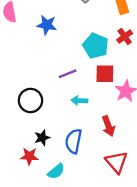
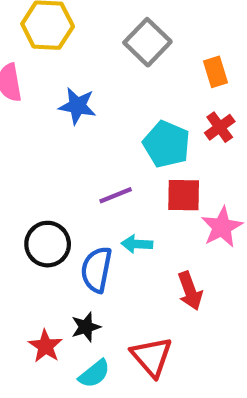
black star: (42, 138) -> (86, 327), moved
blue semicircle: (73, 141) -> (96, 270), moved
red star: (29, 156) -> (45, 346), turned 30
red triangle: (117, 162) -> (152, 357), moved

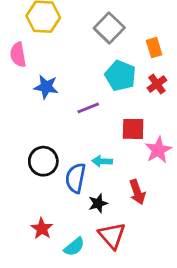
blue star: (77, 106) -> (46, 87), moved
cyan pentagon: (167, 144) -> (120, 76), moved
purple line: (116, 195) -> (88, 108), moved
black star: (86, 327) -> (98, 203), moved

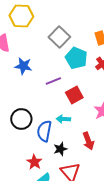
gray square: (109, 28) -> (59, 37), moved
red square: (133, 129) -> (74, 95), moved, turned -30
red star: (42, 229) -> (34, 162), moved

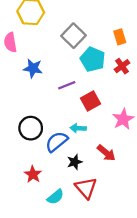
blue semicircle: (44, 131) -> (57, 142), turned 40
red arrow: (88, 141) -> (106, 153), turned -30
red star: (34, 162) -> (33, 174), moved

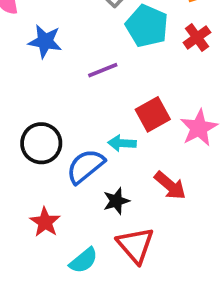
red square: (90, 101) -> (153, 114), moved

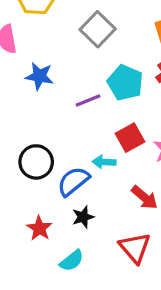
cyan pentagon: (147, 26) -> (125, 83), moved
black star: (116, 201) -> (83, 217), moved
red triangle: (135, 245) -> (135, 248), moved

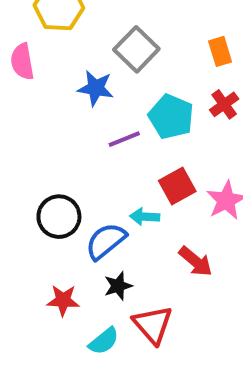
blue star: (39, 76) -> (96, 88), moved
red star: (39, 228) -> (63, 300), turned -30
red triangle: (135, 248) -> (153, 325), moved

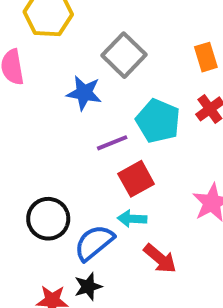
red square: (177, 186) -> (136, 179), moved
red arrow: (196, 261) -> (160, 259), moved
black star: (118, 286) -> (88, 287), moved

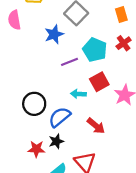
blue star: (84, 93) -> (54, 34), turned -30
red square: (136, 179) -> (99, 82), moved
cyan arrow: (132, 219) -> (78, 94), moved

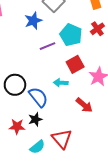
cyan arrow: (78, 94) -> (61, 83), moved
blue semicircle: (60, 117) -> (38, 97), turned 90
red arrow: (96, 126) -> (84, 105), moved

